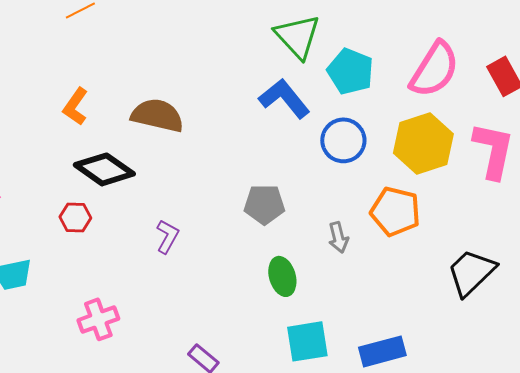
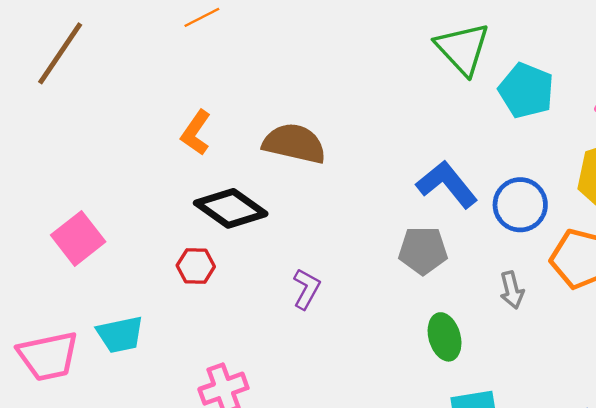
blue L-shape: (284, 98) -> (447, 184), moved
blue circle: (343, 140) -> (520, 205), moved

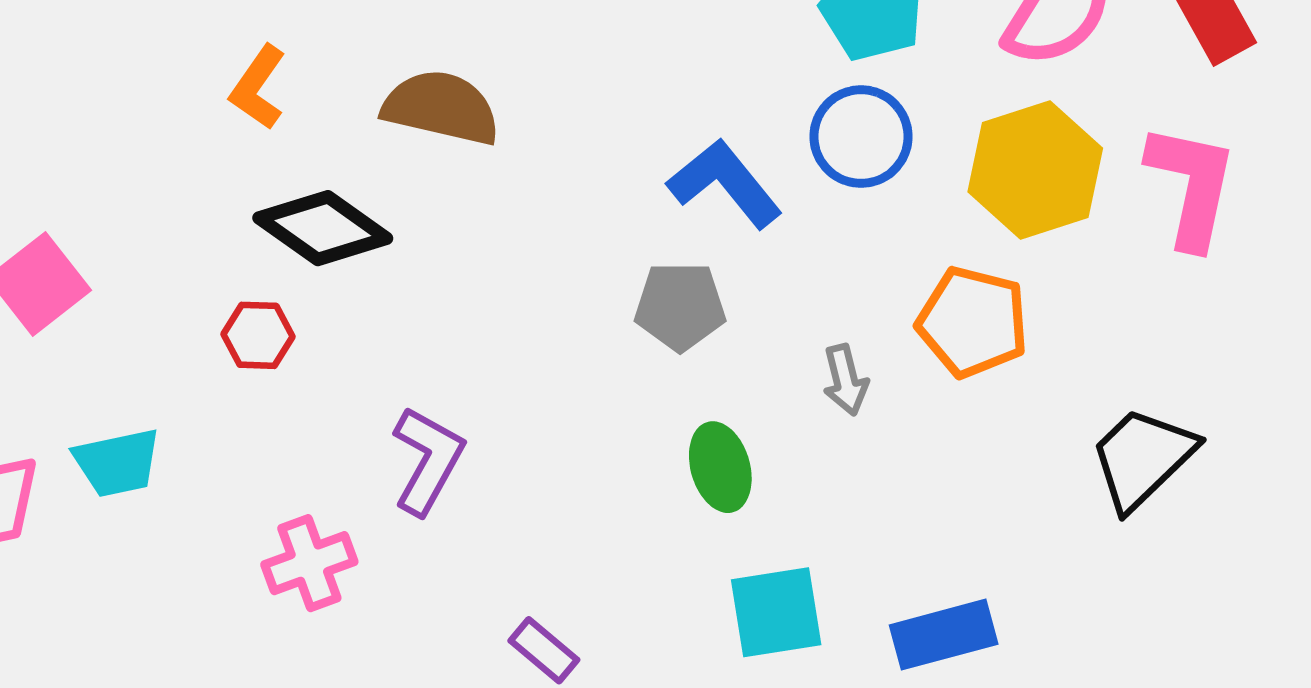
blue circle: (520, 205) -> (861, 137), moved
purple L-shape: (306, 289) -> (428, 460), moved, size x1.4

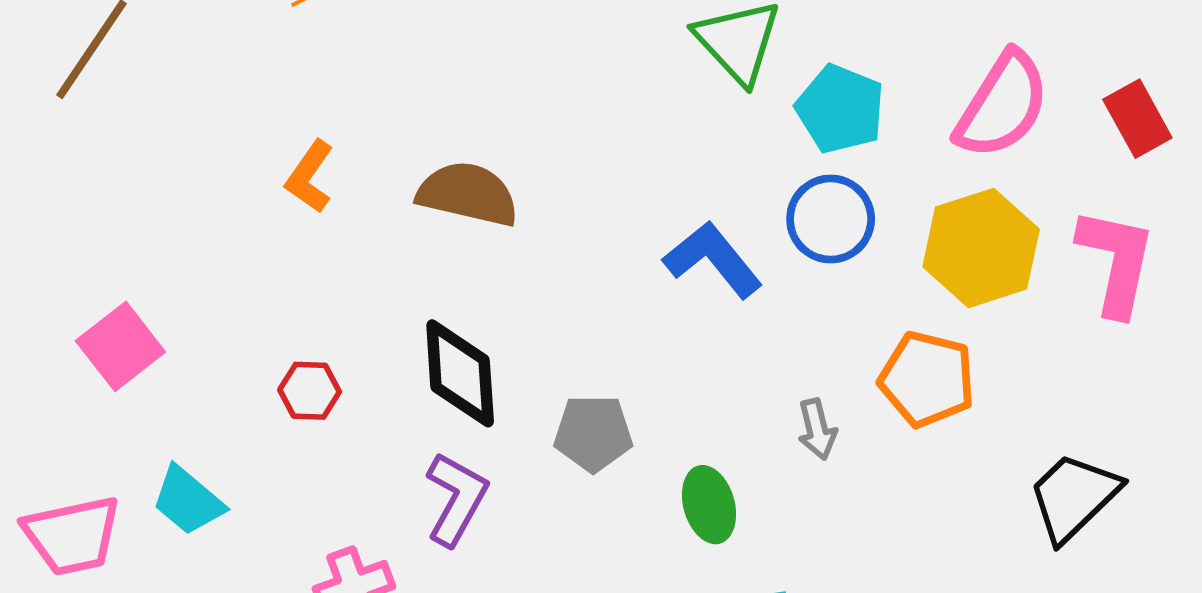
black diamond: (323, 228) -> (460, 373), moved, turned 51
gray pentagon: (680, 306) -> (593, 433), moved
cyan trapezoid: (117, 463) -> (188, 501), turned 52

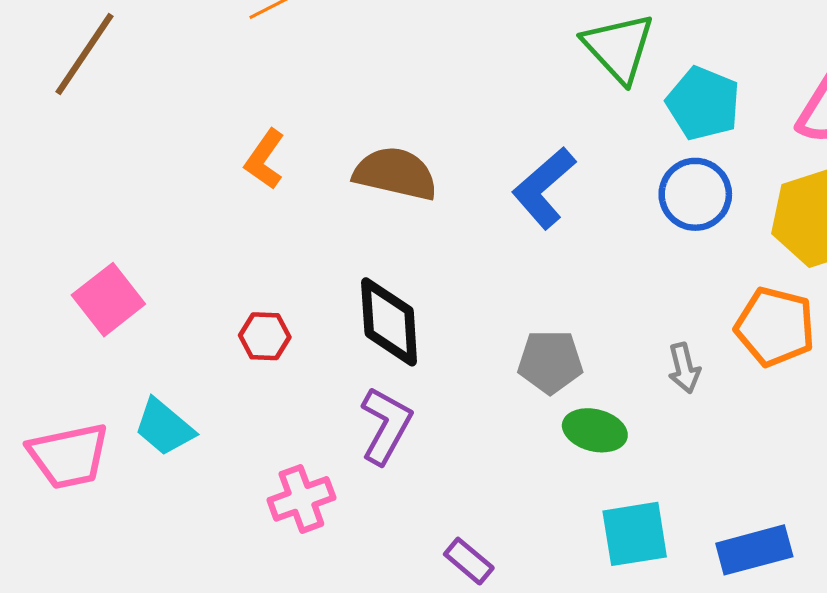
blue L-shape: (713, 260) -> (544, 188), moved, turned -92
gray pentagon: (593, 433) -> (550, 362), moved
green ellipse: (709, 505) -> (595, 430), turned -60

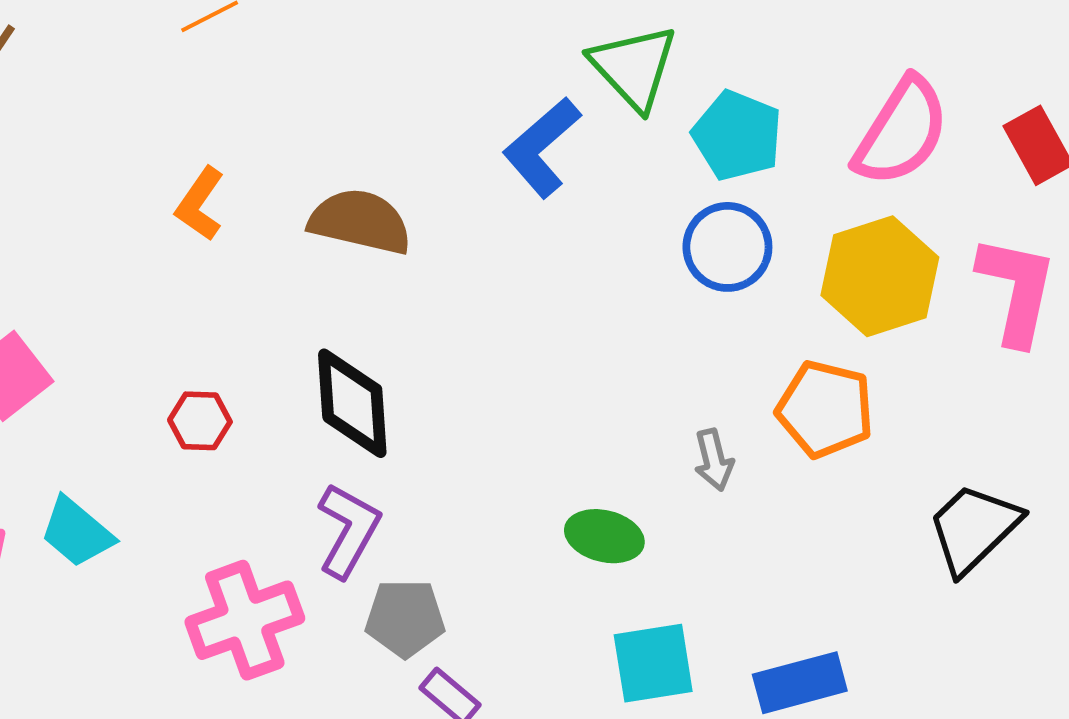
blue L-shape: (544, 188) -> (542, 147), moved
gray pentagon: (550, 362) -> (405, 618), moved
pink cross: (301, 499) -> (245, 620), size x1.4

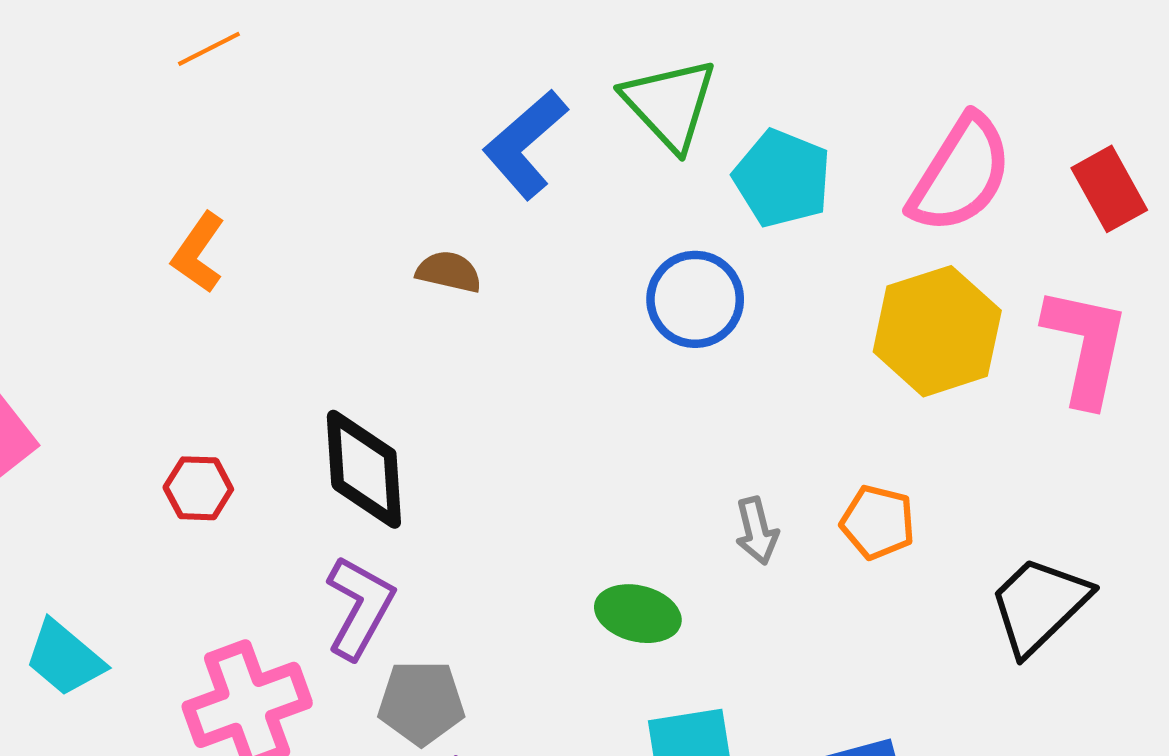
blue L-shape: (542, 147) -> (525, 144), moved
brown semicircle: (360, 222) -> (449, 272), moved, size x0.6
blue circle: (727, 247) -> (695, 299), moved
orange pentagon: (825, 409) -> (878, 522), moved, size x0.7
cyan trapezoid: (77, 532) -> (65, 658), moved

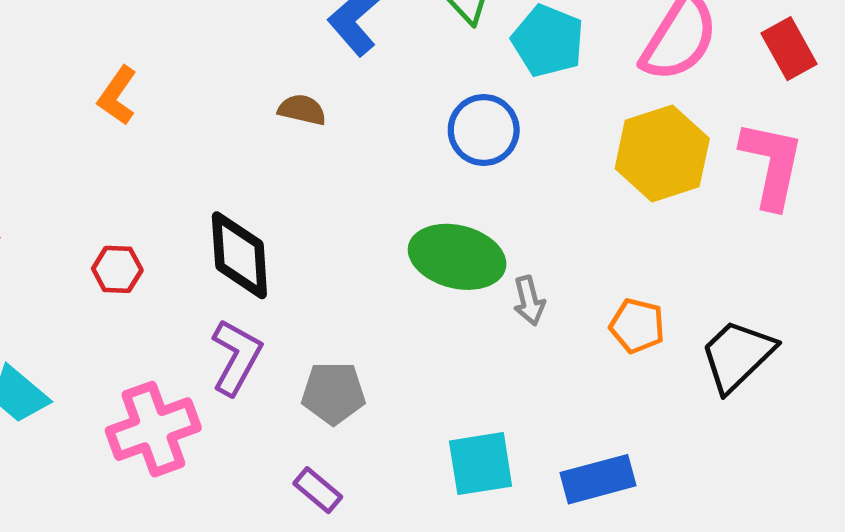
orange pentagon: (878, 522) -> (637, 326), moved
green ellipse: (638, 614) -> (457, 257), moved, size x1.5
gray pentagon: (421, 703) -> (333, 393), moved

